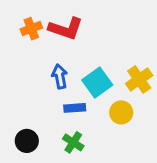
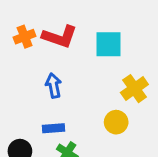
cyan square: (97, 82) -> (108, 44), moved, turned 36
blue rectangle: (75, 108) -> (54, 128), moved

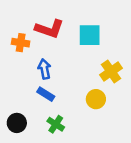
orange cross: (25, 37) -> (21, 43), moved, turned 30
blue rectangle: (54, 128) -> (46, 94), moved, turned 36

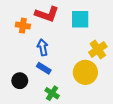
yellow circle: (96, 99) -> (85, 72), size x1.5
black circle: (17, 123) -> (20, 81), moved

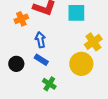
orange cross: (23, 26) -> (21, 19), turned -32
black circle: (20, 81) -> (16, 64), moved

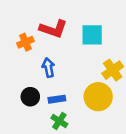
blue rectangle: (41, 60) -> (57, 99), moved, turned -40
black circle: (16, 64) -> (30, 97), moved

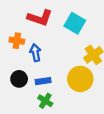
cyan square: (92, 35) -> (75, 23), turned 30
orange cross: (25, 42) -> (17, 41), moved, turned 32

